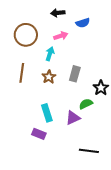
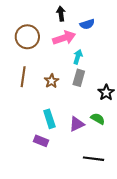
black arrow: (58, 13) -> (61, 14), turned 88
pink arrow: (61, 36) -> (64, 38), size x1.5
cyan arrow: (50, 54) -> (78, 57), moved
green semicircle: (86, 104) -> (98, 119), moved, turned 56

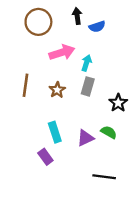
black arrow: (61, 14) -> (77, 16), moved
brown circle: (27, 37) -> (38, 22), moved
pink arrow: (64, 38) -> (62, 52), moved
purple rectangle: (41, 141) -> (45, 157), turned 32

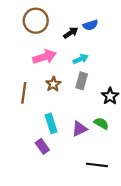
black arrow: (77, 16) -> (71, 33), moved, turned 64
pink arrow: (62, 52) -> (44, 57), moved
cyan arrow: (87, 63) -> (81, 59), turned 48
brown line: (26, 85) -> (24, 93), moved

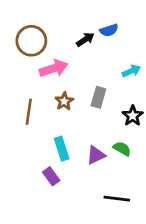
brown circle: (36, 21) -> (31, 41), moved
cyan arrow: (81, 59) -> (131, 71), moved

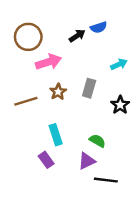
brown line: (29, 112) -> (26, 101), turned 65
green semicircle: (122, 149) -> (97, 141), moved
purple triangle: (96, 155) -> (87, 161), moved

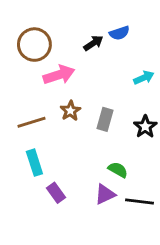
gray rectangle: (89, 88) -> (105, 119), moved
cyan rectangle: (56, 135) -> (34, 163), moved
black line: (106, 180) -> (140, 201), moved

